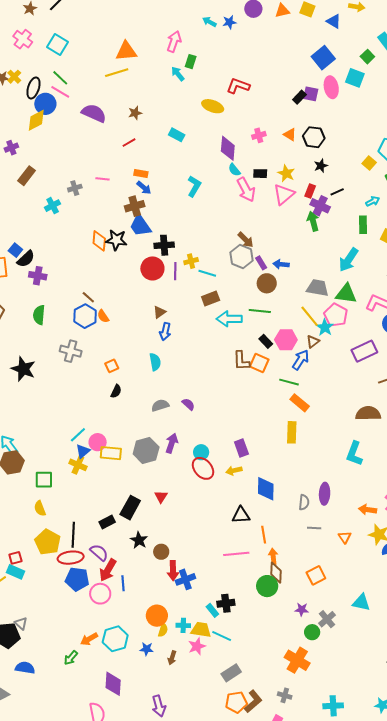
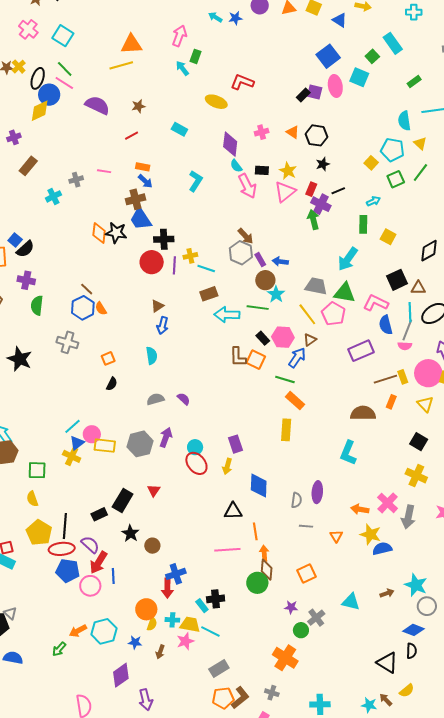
purple cross: (38, 276) -> (26, 280), moved
cyan star: (325, 327) -> (276, 294), moved
yellow arrow: (234, 471) -> (227, 466), turned -63
red arrow: (173, 571) -> (167, 588), moved
purple diamond: (113, 684) -> (121, 675), moved, turned 50

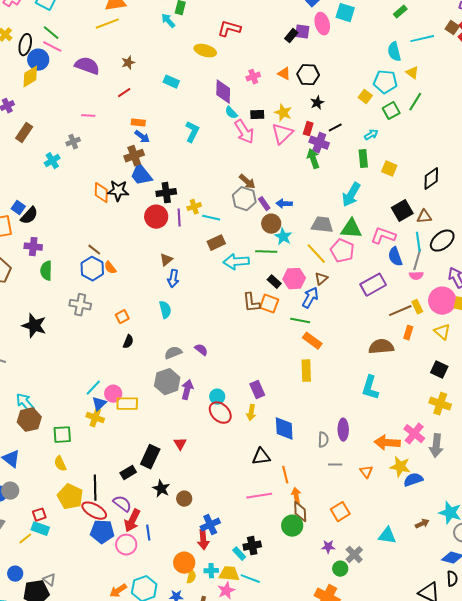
pink line: (104, 171) -> (88, 116), moved
gray hexagon: (140, 444) -> (167, 382), moved
orange arrow: (360, 509) -> (387, 443), size x1.4
red ellipse: (62, 549) -> (94, 511), turned 40

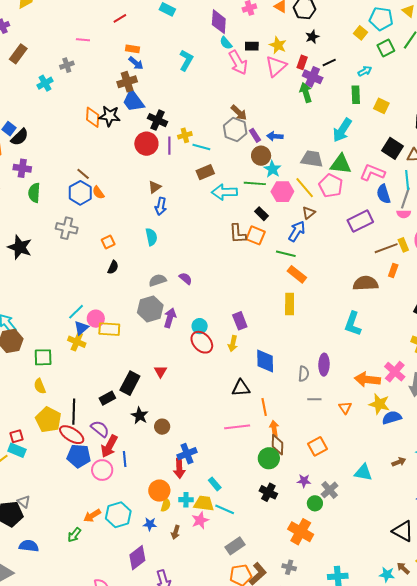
black cross: (166, 193) -> (157, 120), turned 30
black square: (402, 211) -> (392, 148), turned -30
pink hexagon: (294, 279) -> (282, 192), moved
black cross: (252, 546) -> (268, 492), moved, turned 36

